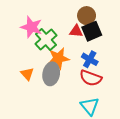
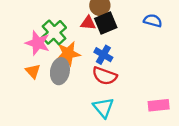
pink star: (31, 27) -> (38, 43), moved

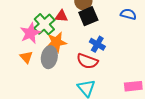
red triangle: (88, 23) -> (61, 16), moved
pink star: (38, 43) -> (30, 33), turned 30
blue cross: (103, 55) -> (97, 44), moved

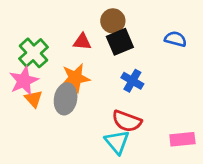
green cross: (44, 24) -> (34, 53), moved
pink star: (30, 33) -> (24, 81), moved
red semicircle: (87, 61) -> (127, 121), moved

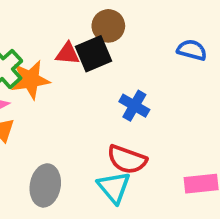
black square: (120, 42) -> (94, 54), moved
orange star: (75, 78) -> (30, 80), moved
gray ellipse: (66, 99) -> (45, 185), moved

